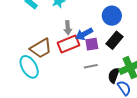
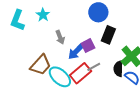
blue arrow: (84, 34) -> (76, 52), moved
red rectangle: (69, 44) -> (81, 73), moved
cyan ellipse: (29, 67) -> (60, 77), moved

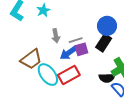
blue circle: (98, 12) -> (107, 26), moved
gray line: (94, 67) -> (76, 40), moved
black semicircle: (118, 69) -> (107, 78), turned -105

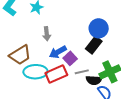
gray line: (76, 40) -> (82, 72), moved
purple square: (81, 49) -> (70, 58), moved, turned -32
cyan ellipse: (48, 75) -> (35, 72), turned -60

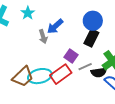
blue arrow: (58, 52) -> (55, 26), moved
brown trapezoid: (20, 55) -> (23, 77), moved

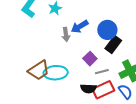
blue circle: (93, 21) -> (107, 30), moved
black semicircle: (99, 72) -> (88, 89), moved
red rectangle: (61, 74) -> (103, 90), moved

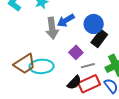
gray arrow: (66, 34) -> (52, 28), size x1.5
black semicircle: (88, 89) -> (74, 82), turned -49

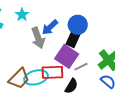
black rectangle: (99, 39) -> (73, 38), moved
purple square: (76, 52) -> (67, 56), size x1.6
red rectangle: (89, 84) -> (52, 72), moved, turned 35

